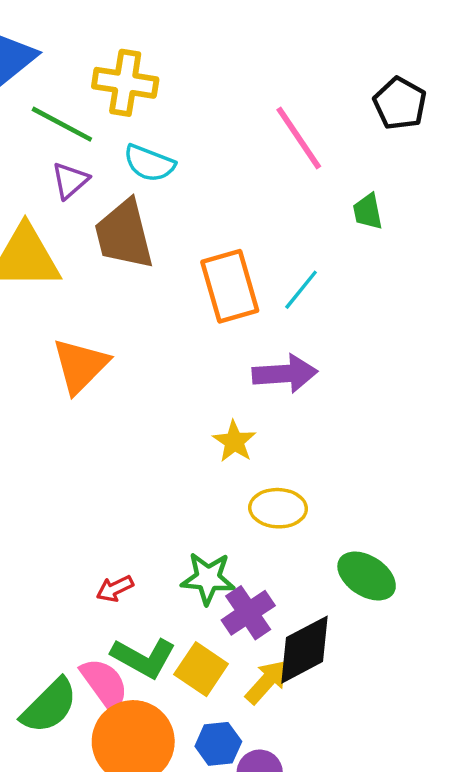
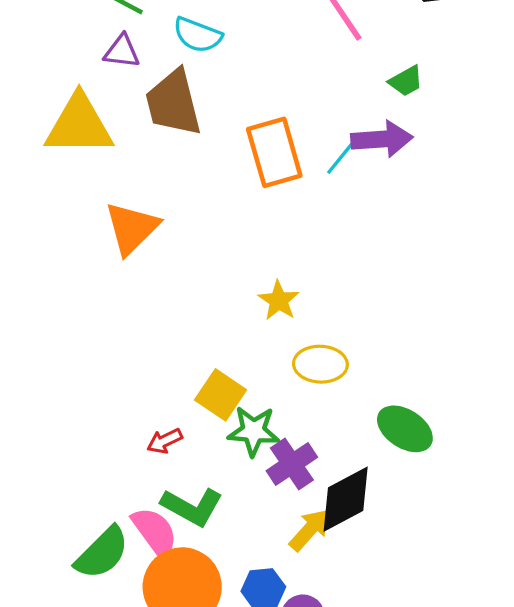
purple triangle: (70, 181) -> (122, 51), turned 48
green trapezoid: (368, 212) -> (406, 81), turned -108
purple arrow: (285, 374) -> (382, 139), moved
yellow square: (201, 669) -> (221, 395), moved

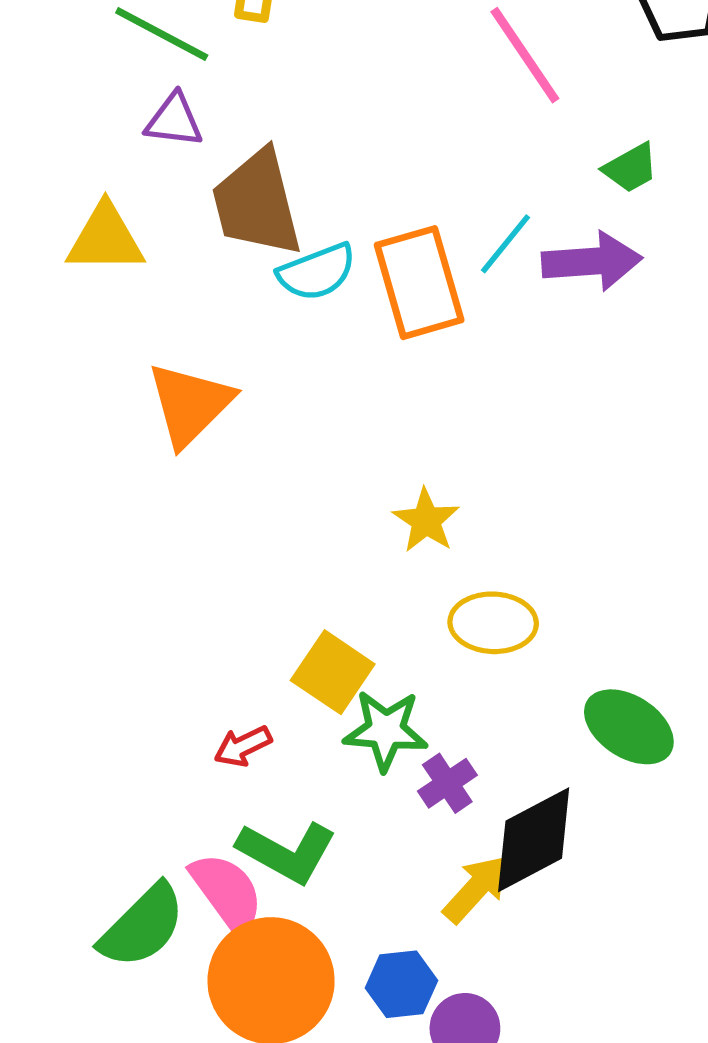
cyan semicircle: (198, 35) -> (317, 272), moved, turned -42
yellow triangle: (79, 125) -> (105, 238), size x0.7
cyan line: (342, 156) -> (505, 244), moved
purple cross: (292, 464) -> (447, 783), size x0.7

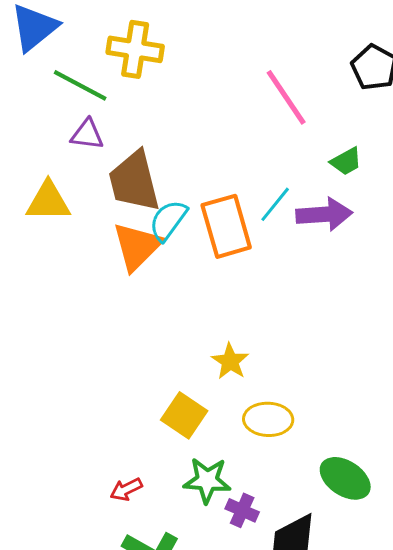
cyan semicircle: (317, 272) -> (168, 220), turned 147
orange triangle: (190, 404) -> (137, 246), moved
yellow square: (333, 672) -> (184, 415), moved
purple cross: (447, 783) -> (242, 510), turned -32

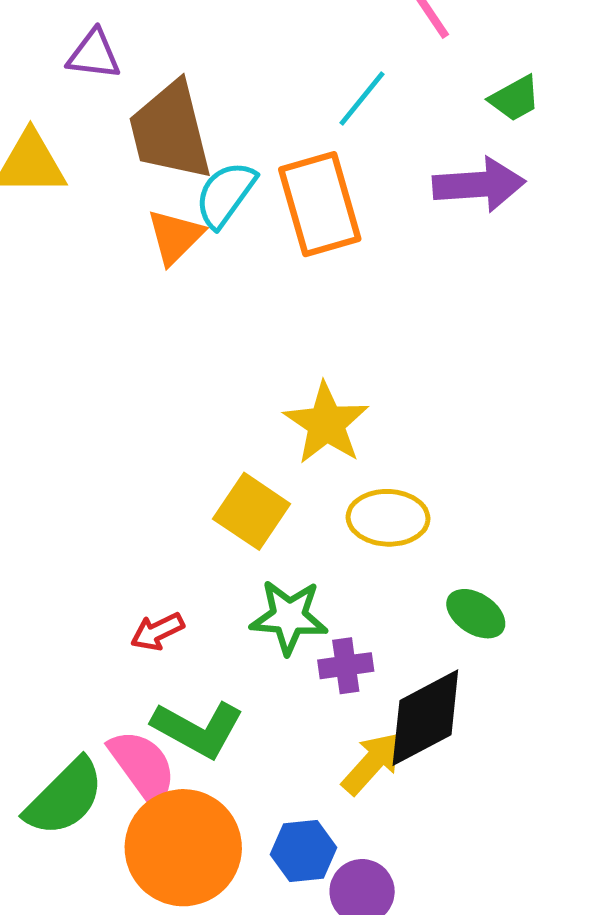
cyan line: (275, 204) -> (362, 98), moved
orange triangle: (137, 246) -> (175, 237), size x0.7
yellow star: (230, 361) -> (326, 424), size x1.4
green ellipse: (345, 478) -> (476, 614), moved, size x0.7
purple cross: (242, 510) -> (346, 666), turned -32

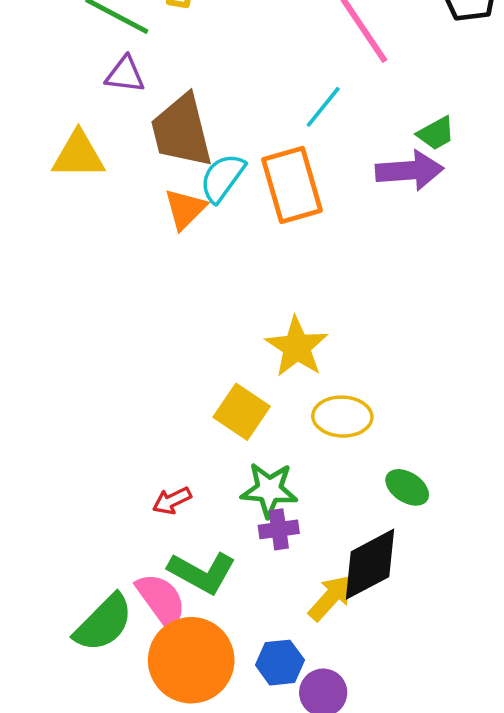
green trapezoid: (515, 98) -> (436, 133), moved
purple cross: (346, 666) -> (279, 529), moved

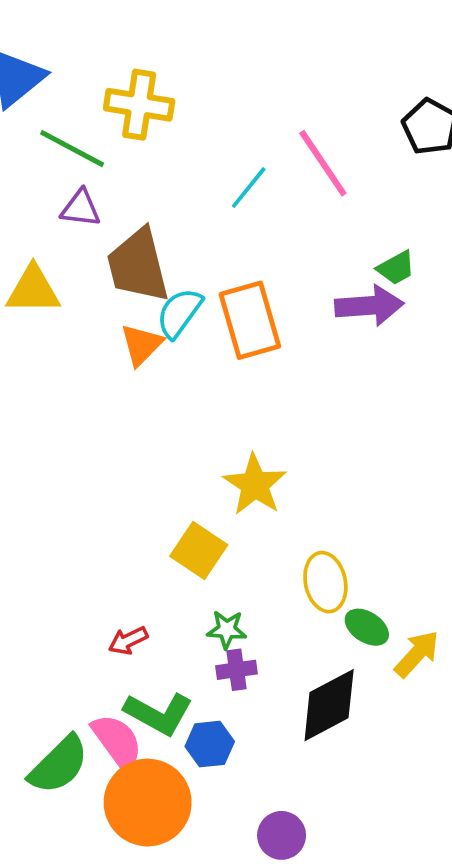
cyan line: (323, 107) -> (249, 188), moved
yellow ellipse: (342, 417) -> (325, 582), moved, turned 76
green star: (269, 490) -> (227, 630), size x0.7
yellow arrow: (330, 598) -> (417, 654), moved
blue hexagon: (280, 663) -> (210, 744), moved

